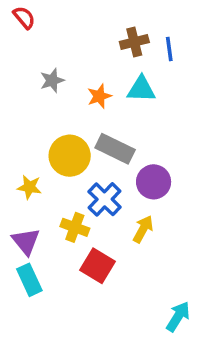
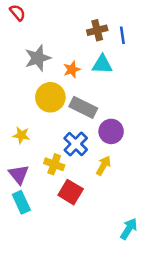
gray star: (52, 80) -> (38, 58), size x1.5
yellow circle: (70, 156) -> (50, 97), moved

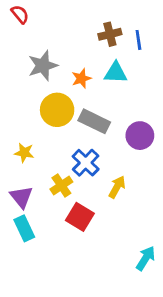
purple circle: (111, 131) -> (140, 136), moved
yellow cross: (54, 164) -> (61, 186), turned 36

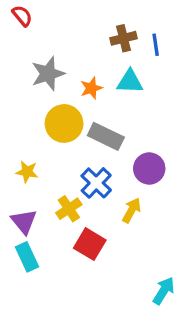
purple circle: (140, 136) -> (149, 168), moved

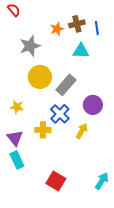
orange star: (91, 88) -> (57, 29), moved
gray rectangle: (106, 136) -> (66, 85), turned -75
yellow cross: (69, 209) -> (43, 130), turned 35
red square: (90, 244) -> (56, 181), moved

